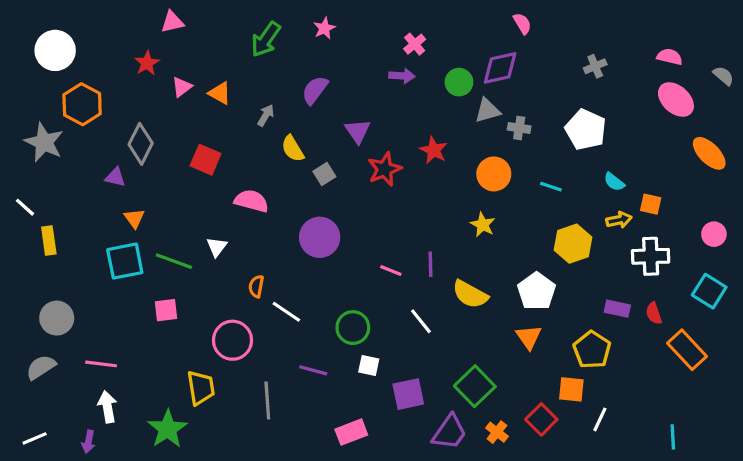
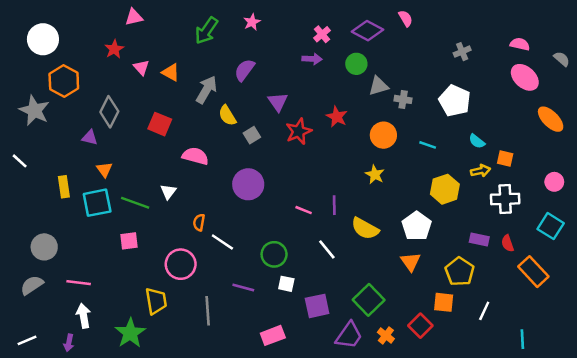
purple diamond: (500, 68) -> (367, 31), moved, turned 40
pink triangle: (182, 87) -> (141, 68), turned -35
gray arrow: (266, 115) -> (206, 90), size x1.6
yellow rectangle: (49, 240) -> (64, 187), moved
white line: (600, 419) -> (484, 311), moved

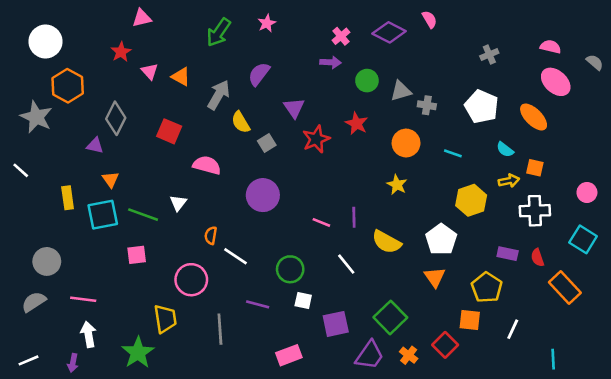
green circle: (356, 64) -> (367, 81), moved
orange ellipse: (551, 119) -> (534, 117), moved

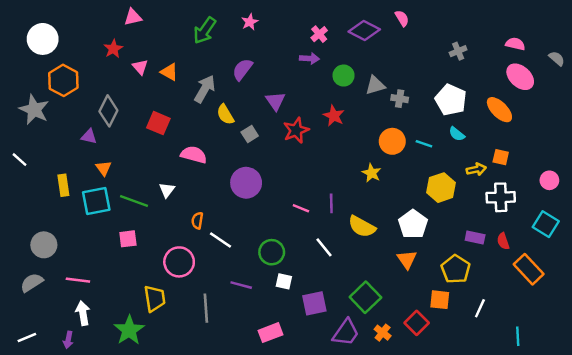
orange circle: (406, 143) -> (392, 141), moved
cyan semicircle: (505, 150) -> (457, 134), moved

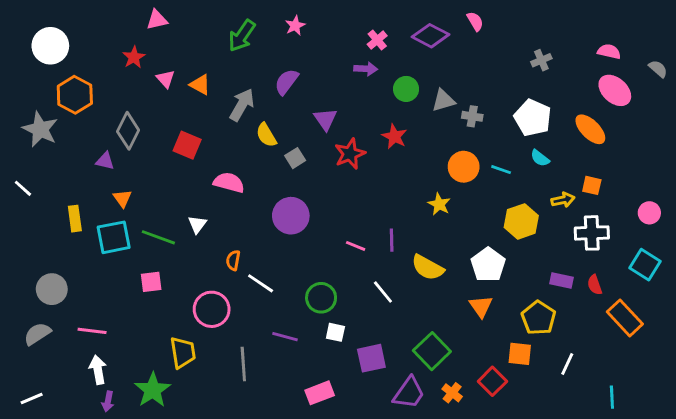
purple arrow: (68, 340) -> (108, 401), moved

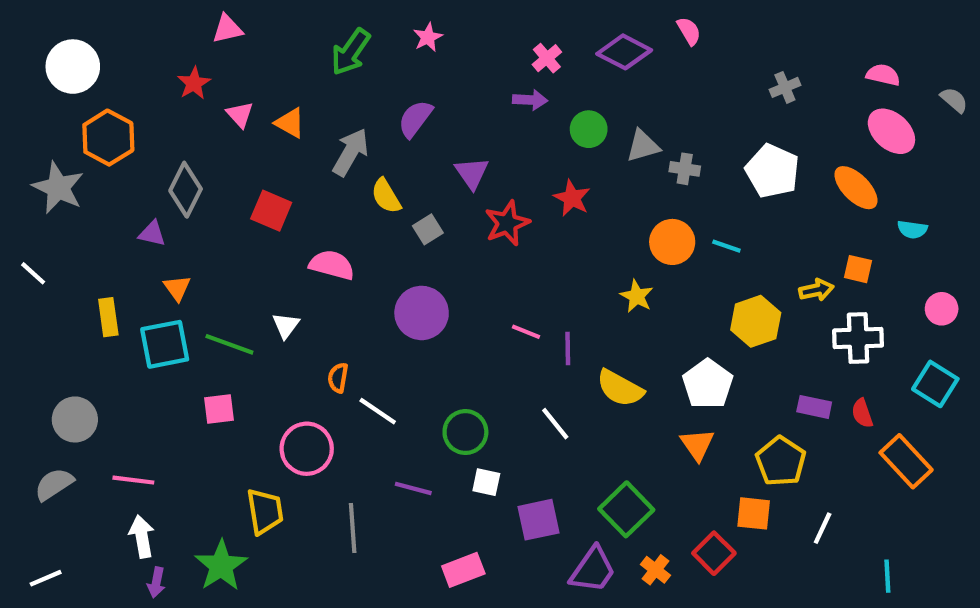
cyan semicircle: (540, 158) -> (912, 229), moved, turned -30
pink line: (356, 246) -> (526, 332), moved

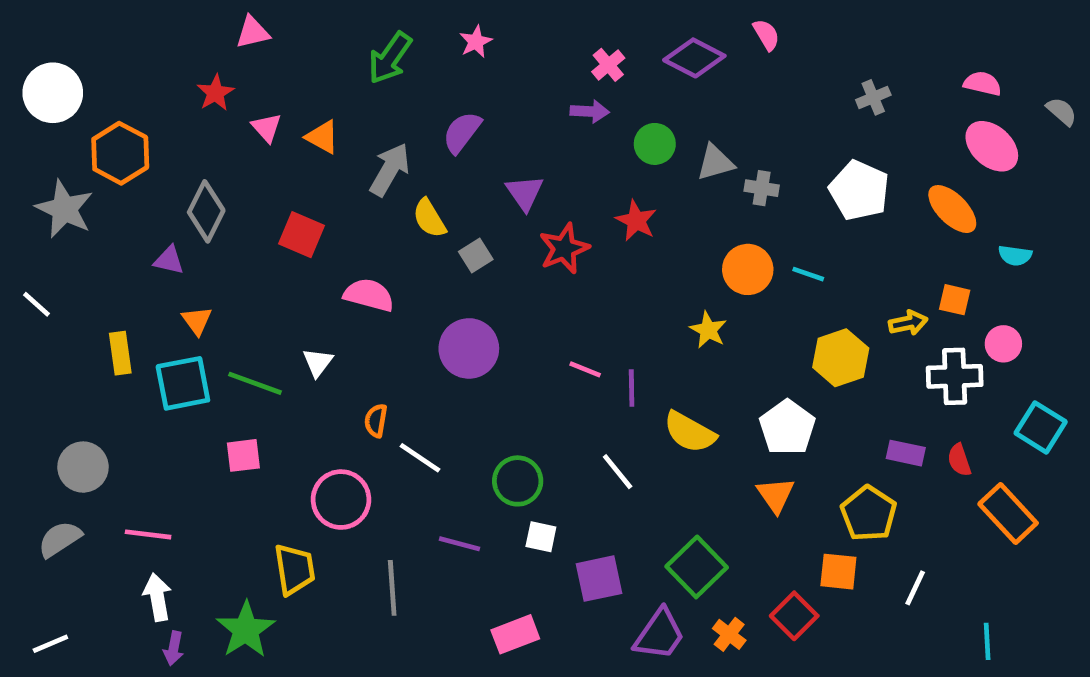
white circle: (73, 67) -> (53, 93), moved
pink circle: (942, 309) -> (1003, 344), moved

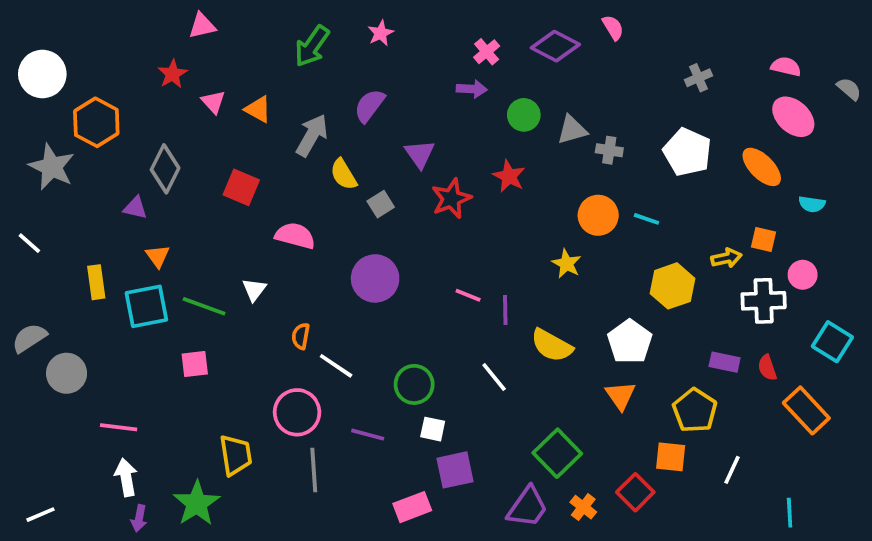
pink circle: (341, 500) -> (297, 412), moved
gray semicircle: (60, 539) -> (29, 338), moved
purple square: (599, 579) -> (455, 470), moved

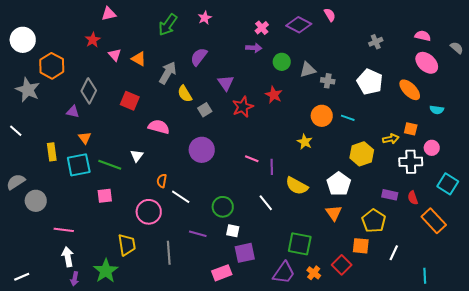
pink circle: (297, 412) -> (149, 212), moved
green square: (557, 453) -> (300, 244), turned -35

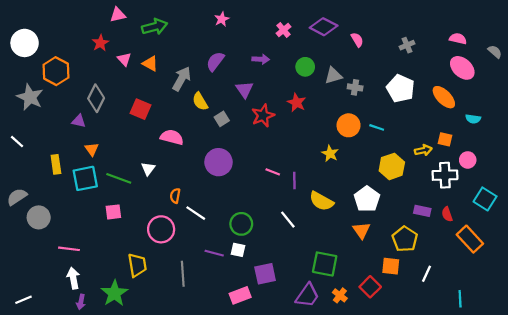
pink semicircle: (330, 15) -> (357, 40), moved
green arrow: (168, 25) -> (155, 27), moved, turned -140
purple arrow: (254, 48) -> (261, 59), moved
white square: (233, 231) -> (238, 250), moved

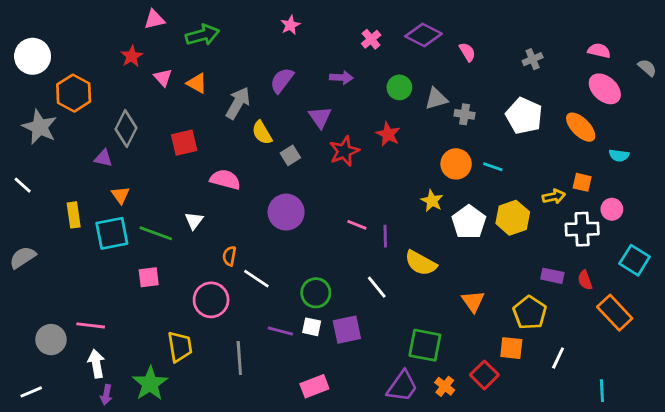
red square: (140, 109) -> (184, 143), turned -36
white pentagon: (367, 199) -> (469, 222), moved
gray circle: (39, 217) -> (51, 340), moved
purple square: (265, 274) -> (347, 330), moved

